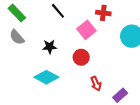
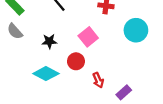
pink square: (86, 30) -> (88, 37), moved
red circle: (81, 57) -> (76, 61), moved

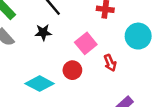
black star: (49, 41) -> (43, 32), moved
red arrow: (98, 80) -> (110, 63), moved

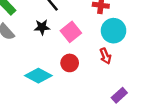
cyan circle: (138, 36) -> (114, 31), moved
pink square: (86, 43) -> (71, 32), moved

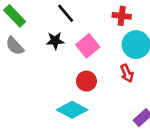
cyan diamond: (38, 76) -> (72, 110), moved

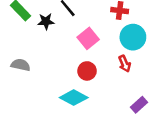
black star: (55, 41) -> (46, 21), moved
gray semicircle: (15, 46) -> (21, 65), moved, turned 144

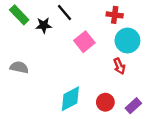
red circle: (87, 71) -> (105, 102), moved
cyan diamond: (74, 98) -> (70, 99), turned -56

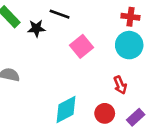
black line: (65, 13) -> (60, 14), turned -30
red cross: (115, 15) -> (130, 17), moved
red arrow: (119, 66) -> (120, 85), moved

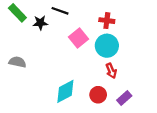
red cross: (130, 17) -> (107, 21), moved
cyan circle: (129, 45) -> (107, 46), moved

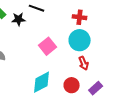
pink square: (78, 38) -> (48, 46), moved

